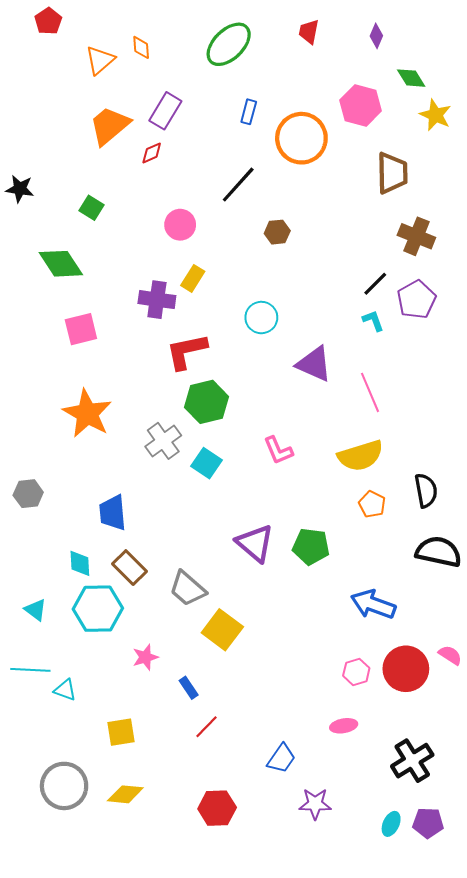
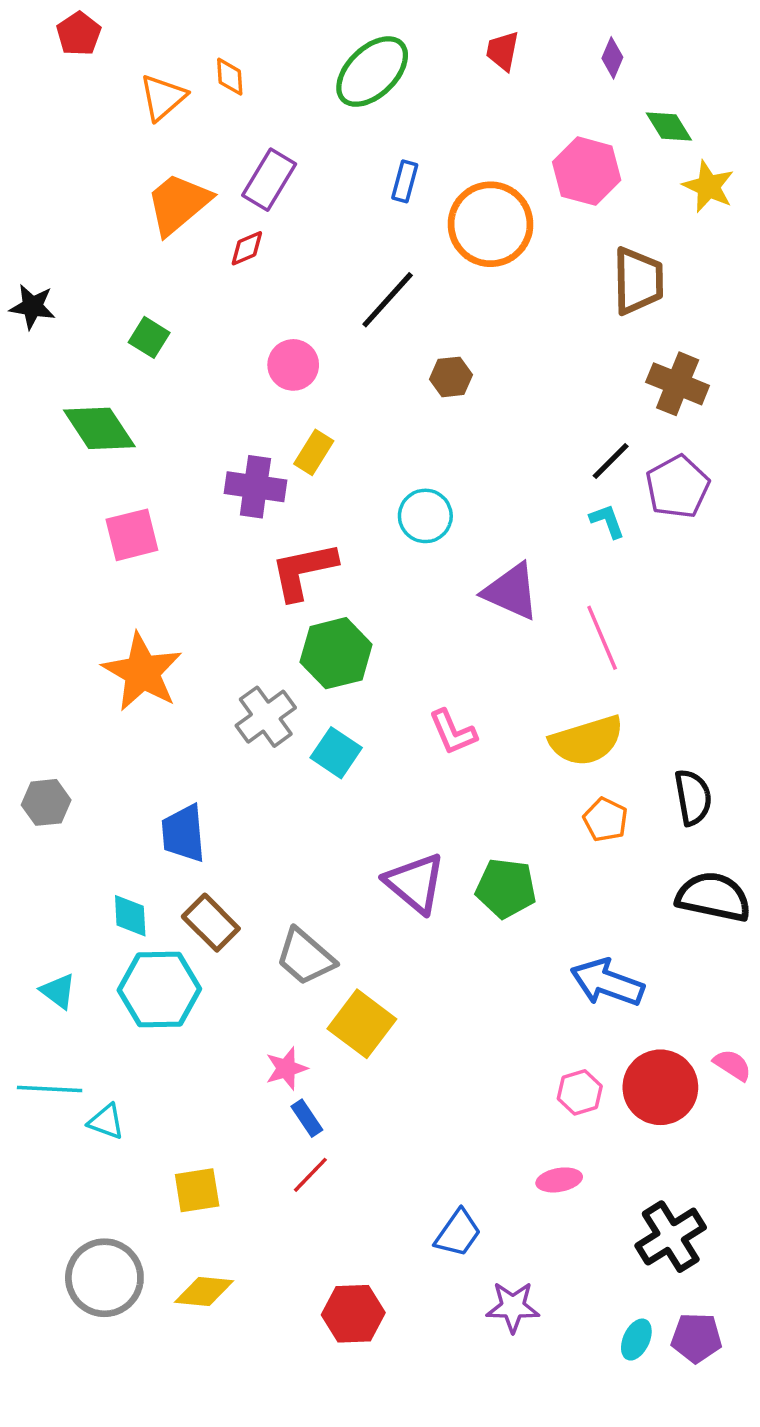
pink star: (145, 657) -> (286, 1068), moved
red line: (207, 727) -> (310, 1175), moved

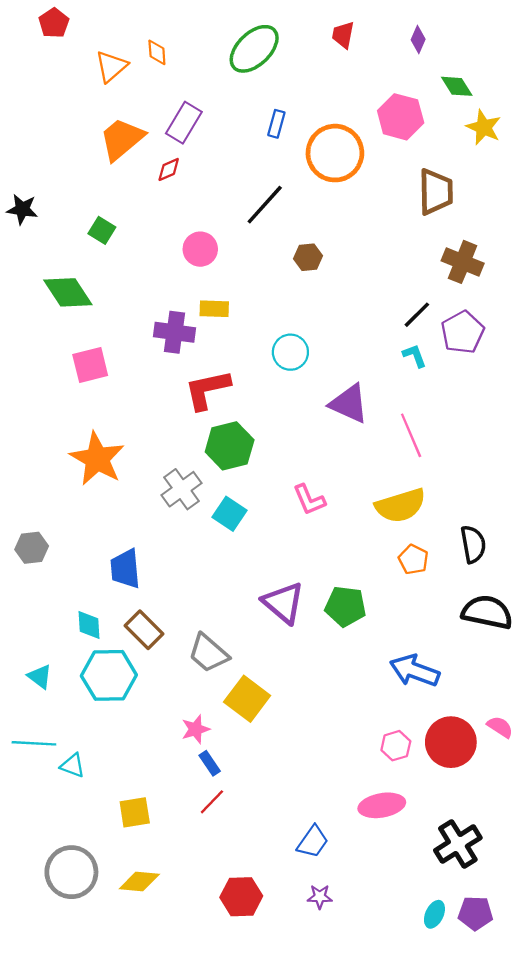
yellow rectangle: (314, 452) -> (214, 309), turned 60
pink ellipse: (559, 1180) -> (382, 805), size x1.5
purple star: (513, 1307) -> (320, 897), moved, size x0.7

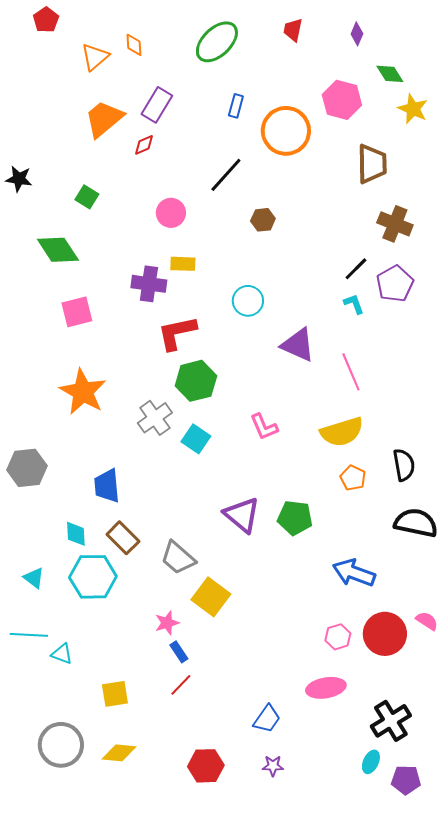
gray hexagon: (32, 548) -> (27, 468), size x1.4
cyan ellipse: (434, 914) -> (371, 762), moved

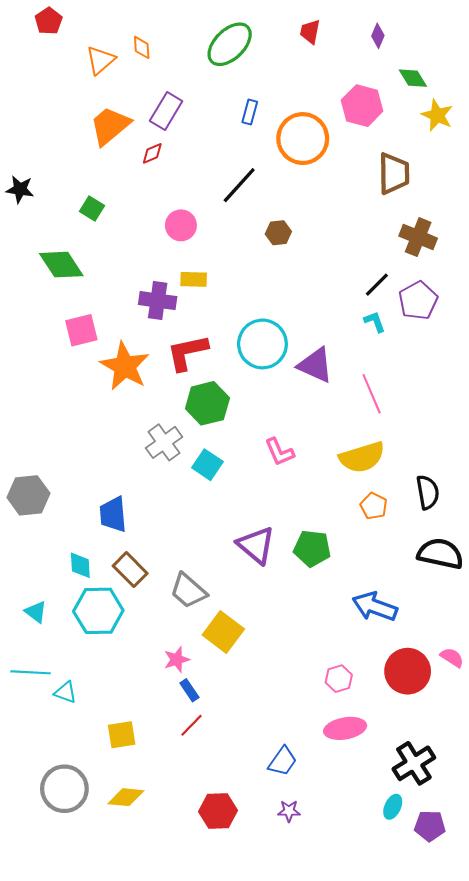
cyan circle: (248, 301) -> (262, 344), moved, size x1.5
orange star: (83, 392) -> (125, 366), moved
pink hexagon: (338, 637) -> (339, 679), moved

